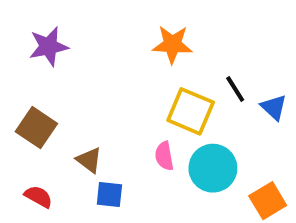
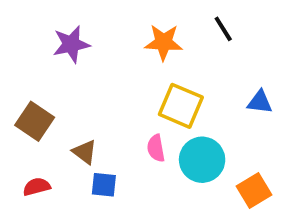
purple star: (49, 46) -> (71, 44), moved
black line: (235, 89) -> (223, 29), moved
blue triangle: (274, 107) -> (260, 102), turned -36
red semicircle: (38, 197) -> (37, 187), turned -44

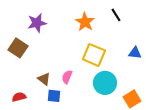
orange star: (164, 42) -> (85, 22), turned 30
brown square: (35, 121) -> (18, 48), moved
pink semicircle: (156, 148) -> (67, 77), moved, turned 32

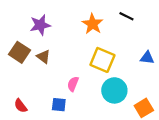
black line: (116, 15) -> (126, 16), turned -32
brown triangle: (44, 79) -> (43, 57), moved
red semicircle: (19, 97) -> (21, 106), turned -112

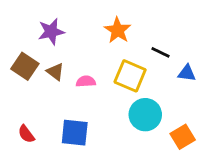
black line: (126, 16) -> (161, 52), moved
pink semicircle: (73, 84) -> (86, 81), moved, turned 64
blue square: (59, 105) -> (75, 133), size x1.5

